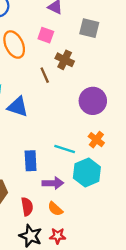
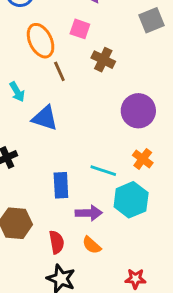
gray square: (89, 28) -> (151, 20), moved, turned -36
brown line: (45, 75) -> (59, 71), moved
red star: (58, 236) -> (135, 279), moved

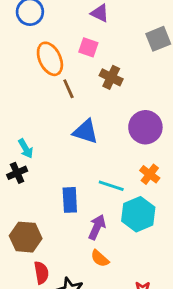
cyan arrow: (17, 92) -> (26, 149), moved
blue triangle: (45, 118) -> (86, 132), moved
purple arrow: (89, 213) -> (97, 227), turned -65
red semicircle: (57, 242) -> (41, 273), moved

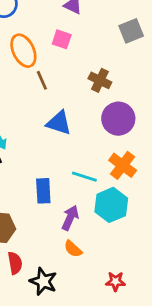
brown cross: (111, 77) -> (100, 80), moved
orange cross: (150, 174) -> (123, 165), size x1.4

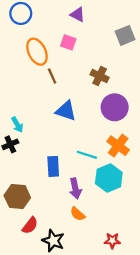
purple arrow: (70, 218) -> (75, 188), turned 144
red semicircle: (15, 263) -> (30, 226), turned 48

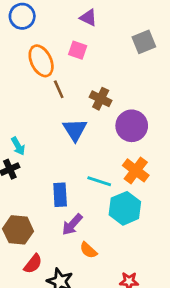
brown cross: (100, 76) -> (101, 99), moved
blue triangle: (66, 111) -> (75, 130), turned 40
purple arrow: (75, 188) -> (72, 225), moved, turned 54

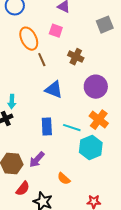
brown cross: (101, 99) -> (76, 57), moved
blue triangle: (75, 130) -> (54, 90), turned -36
cyan arrow: (18, 146) -> (12, 102), turned 32
blue rectangle: (60, 195) -> (47, 127), moved
purple arrow: (72, 225) -> (37, 160), moved

